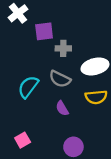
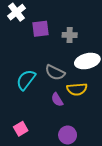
gray cross: (63, 48) -> (70, 35), moved
yellow semicircle: (96, 97) -> (77, 89), moved

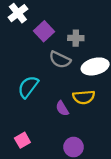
purple square: (40, 29) -> (44, 31), turned -36
gray semicircle: (55, 72) -> (60, 60), moved

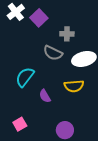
purple square: (44, 31) -> (39, 18), moved
purple semicircle: (62, 108) -> (45, 96), moved

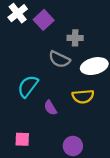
pink square: (20, 124) -> (22, 139), turned 32

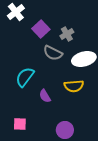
purple square: (44, 20) -> (41, 29), moved
gray cross: (75, 38) -> (67, 34), turned -32

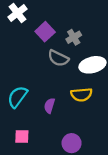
cyan semicircle: (25, 77) -> (17, 97), moved
purple semicircle: (45, 96) -> (49, 106), turned 48

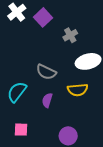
purple square: (45, 32) -> (43, 17), moved
gray semicircle: (58, 58) -> (46, 72), moved

